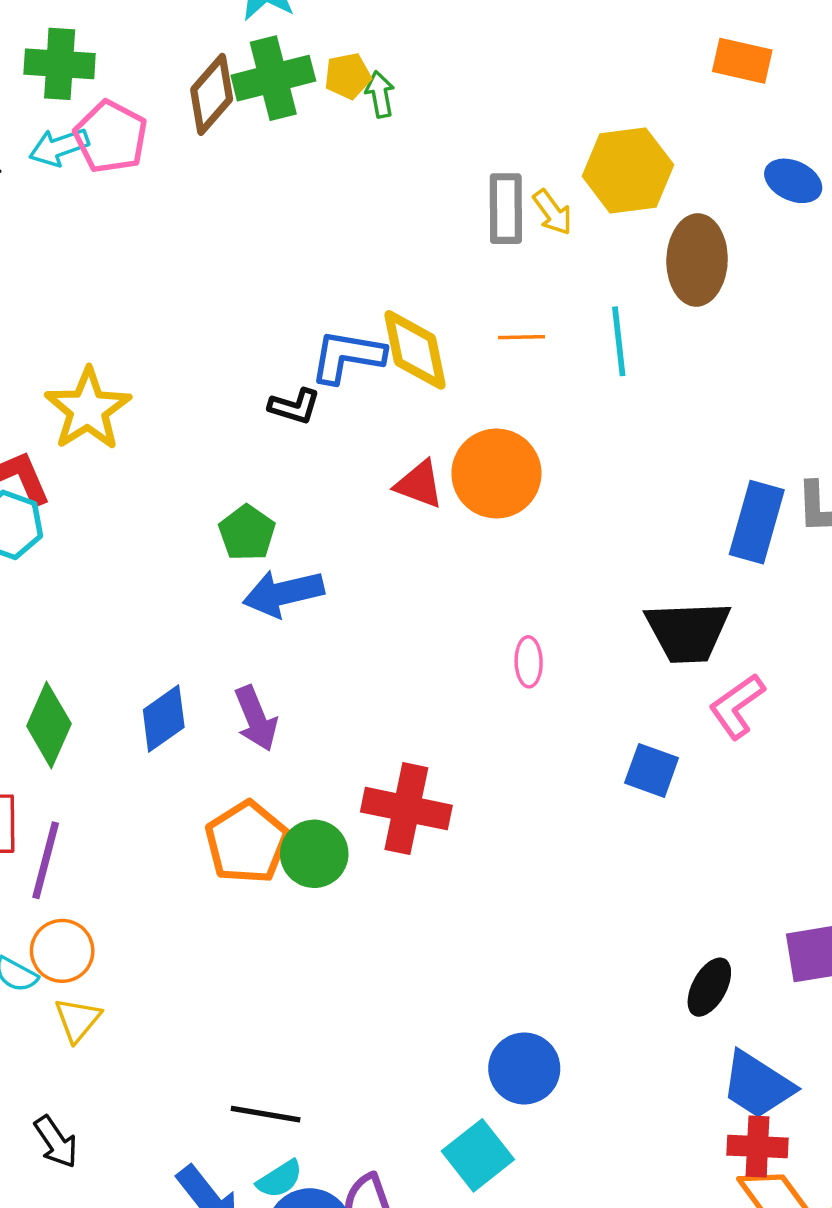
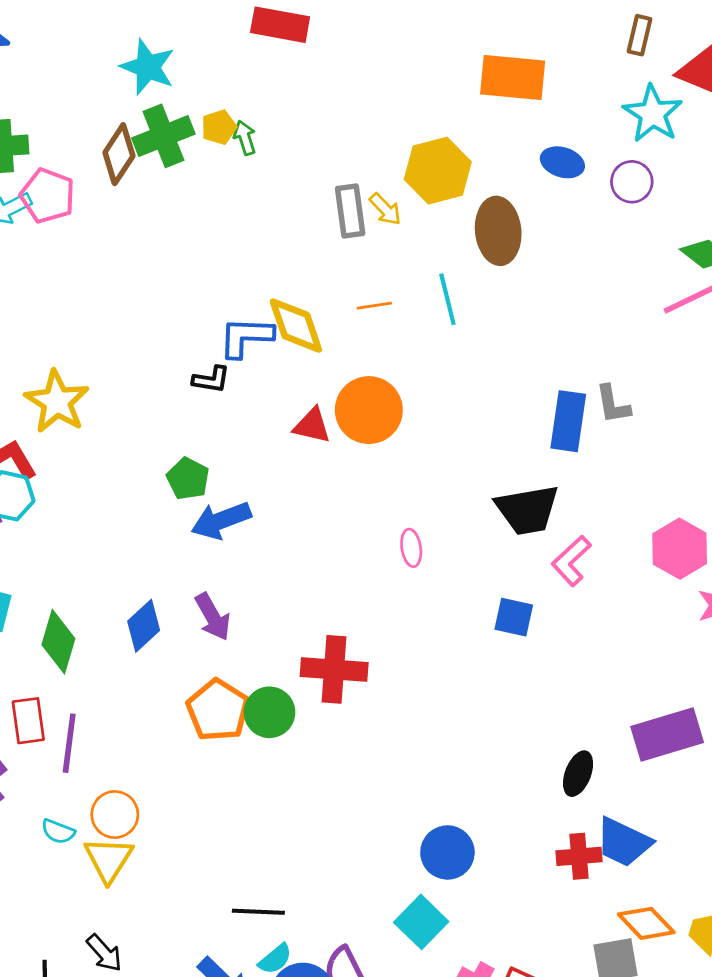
orange rectangle: (742, 61) -> (513, 77), size x1.5
orange circle: (62, 951) -> (115, 815), moved
yellow triangle: (78, 1020) -> (109, 859), size x1.4
red cross: (758, 1147) -> (579, 856), moved

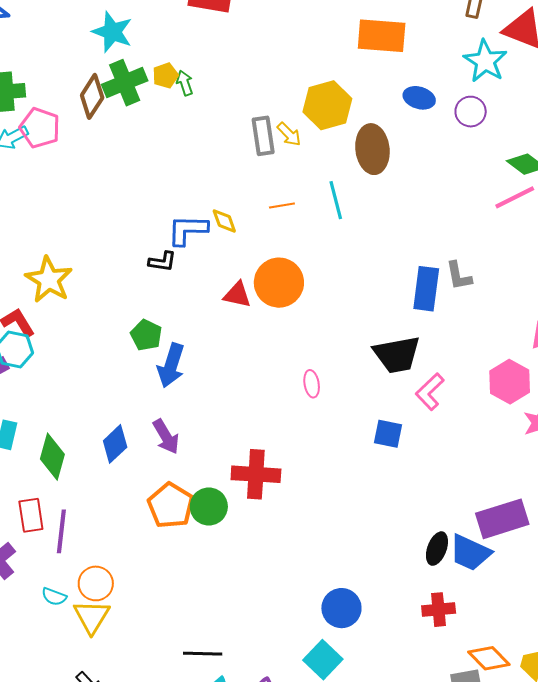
yellow diamond: (296, 326) -> (224, 221), size x0.6
blue arrow: (221, 520) -> (171, 365), turned -51
blue trapezoid: (624, 842) -> (470, 553), moved

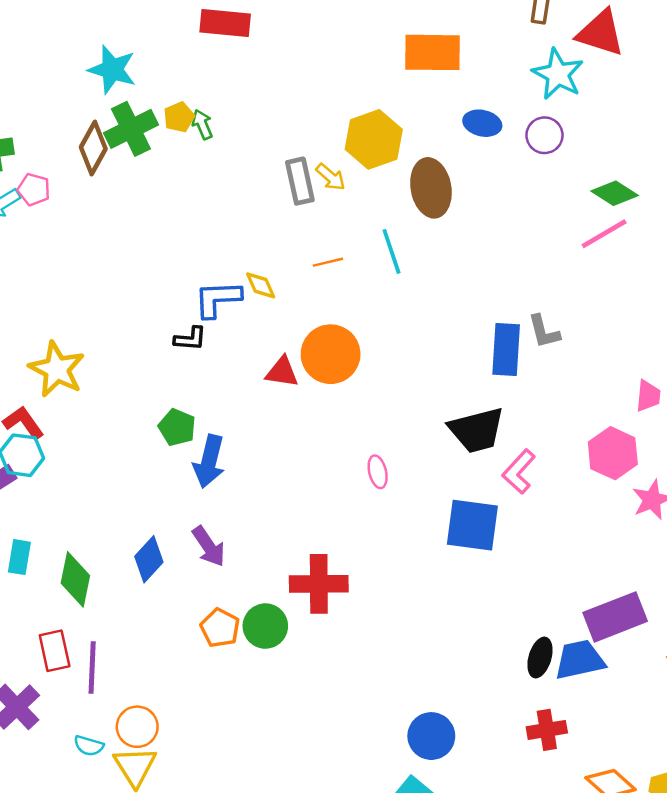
pink pentagon: (40, 128) -> (34, 190), size x0.7
blue square: (388, 434) -> (472, 525), size x1.6
orange pentagon: (171, 505) -> (220, 628), size x0.7
blue trapezoid: (470, 553) -> (580, 660), turned 147

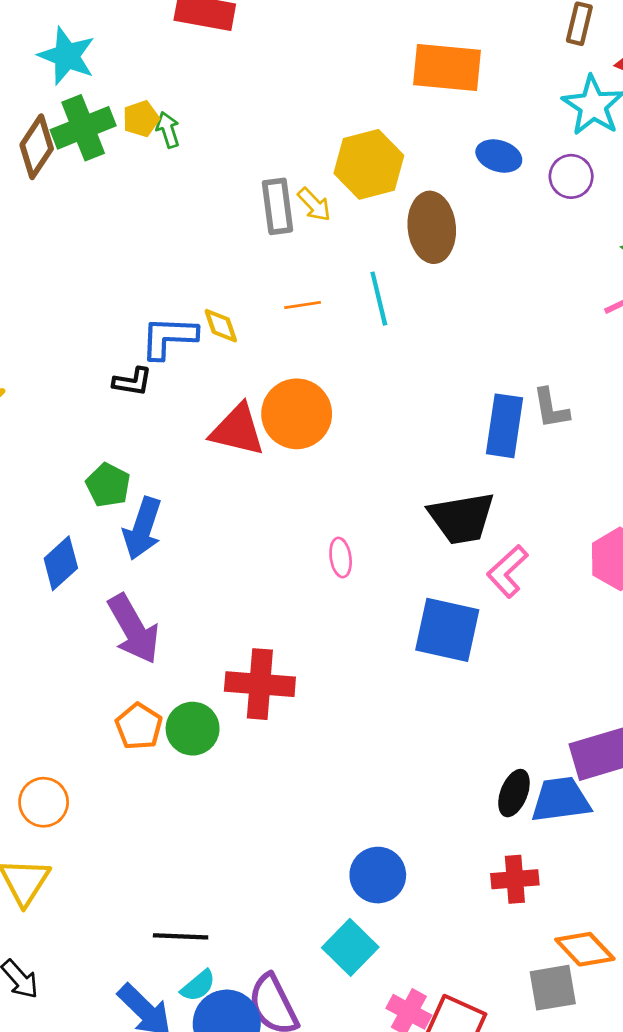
red triangle: (282, 372) -> (237, 430), size x1.4
purple arrow: (209, 546) -> (134, 629), size x1.4
blue diamond: (149, 559) -> (61, 563), moved
orange circle: (137, 727) -> (44, 802), moved

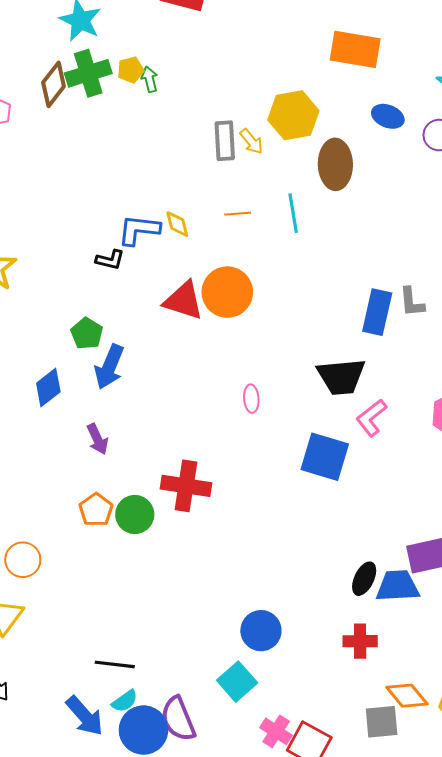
purple arrow: (134, 629) -> (97, 439), size x0.6

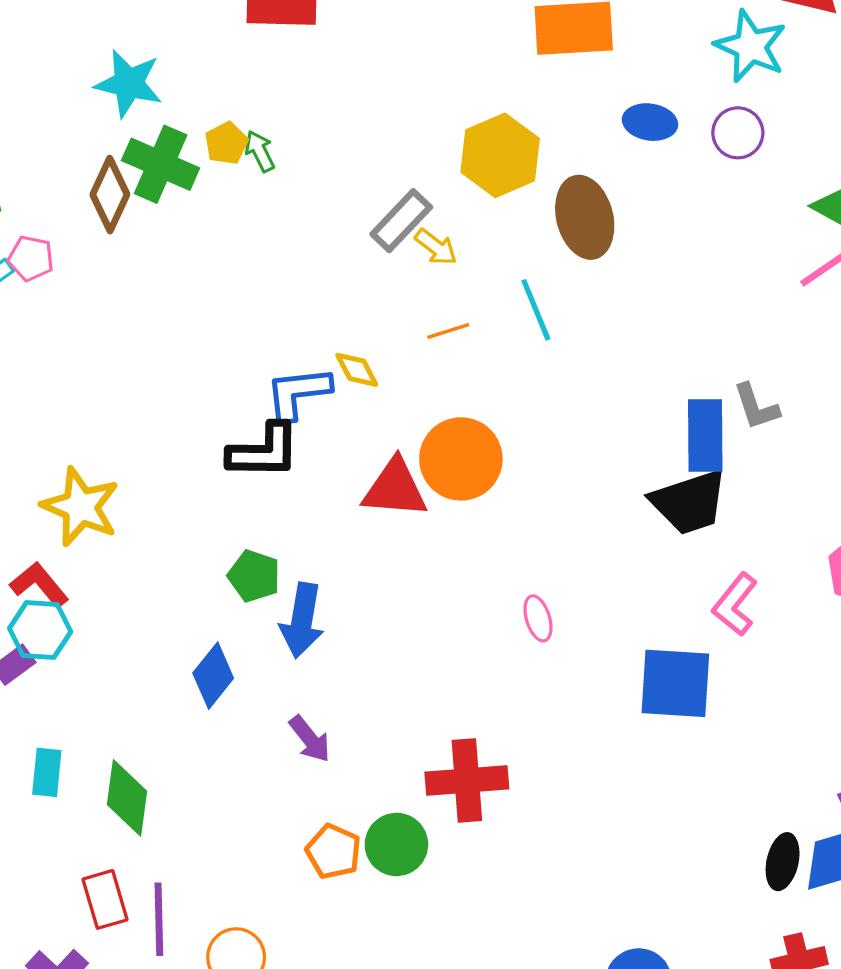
green cross: (88, 73) -> (161, 164), turned -36
gray rectangle: (225, 141) -> (401, 221), turned 60
yellow arrow: (251, 141) -> (436, 247), moved
black L-shape: (110, 260) -> (264, 451), size x1.6
black trapezoid: (341, 377) -> (689, 502), moved

